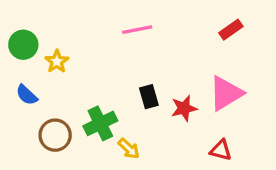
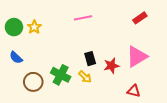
yellow star: (57, 61) -> (34, 27), moved
green cross: (100, 123) -> (61, 75), turned -36
yellow arrow: (129, 149) -> (85, 77), moved

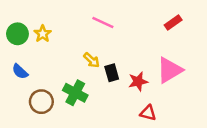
pink line: (83, 18) -> (103, 22), turned 36
yellow arrow: (85, 77) -> (92, 60), moved
red triangle: (134, 91) -> (148, 113), moved

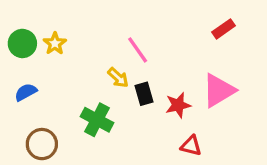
pink line: (103, 22) -> (138, 50), moved, turned 30
blue semicircle: (20, 71) -> (26, 92), turned 108
brown circle: (41, 102) -> (42, 144), moved

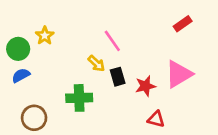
green circle: (22, 43) -> (18, 49), moved
green cross: (97, 120) -> (79, 98), turned -30

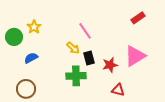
blue semicircle: (21, 75) -> (31, 58), moved
green cross: (79, 98) -> (76, 76), moved

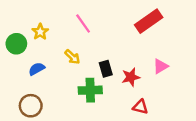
red rectangle: (138, 18) -> (149, 21), moved, size x1.6
pink line: (85, 31) -> (83, 23), moved
yellow arrow: (73, 48) -> (72, 57), moved
pink triangle: (135, 56) -> (161, 66), size x0.6

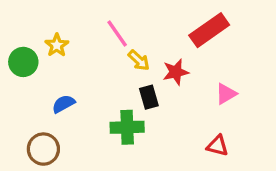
yellow arrow: (72, 57) -> (139, 60), moved
blue semicircle: (37, 69) -> (63, 104), moved
red star: (131, 77) -> (176, 72), moved
red triangle: (140, 107) -> (218, 146), moved

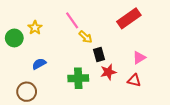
red star: (176, 72) -> (108, 72), moved
black rectangle: (149, 97) -> (99, 55), moved
red triangle: (218, 146) -> (134, 80), moved

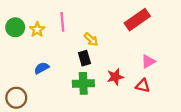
pink line: (72, 20) -> (62, 22), moved, turned 30
green circle: (14, 38) -> (15, 27), moved
black rectangle: (99, 55) -> (84, 58), moved
brown circle: (27, 92) -> (16, 98), moved

